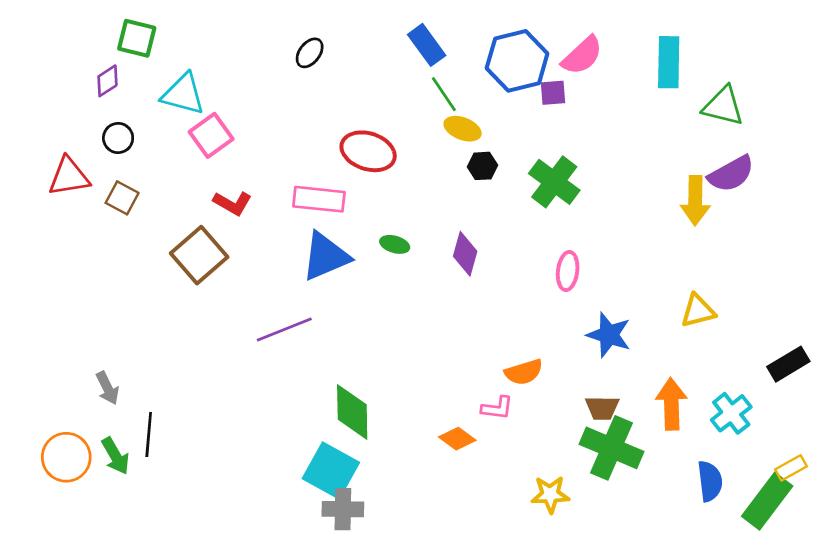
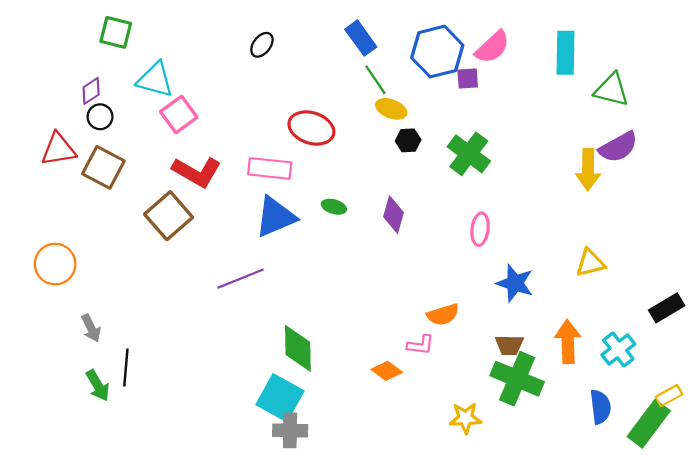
purple diamond: (107, 81) -> (91, 91), moved
brown square: (122, 198) -> (103, 167), size x1.5
red L-shape: (232, 203) -> (197, 172), size x1.5
orange circle: (66, 457) -> (55, 264), moved

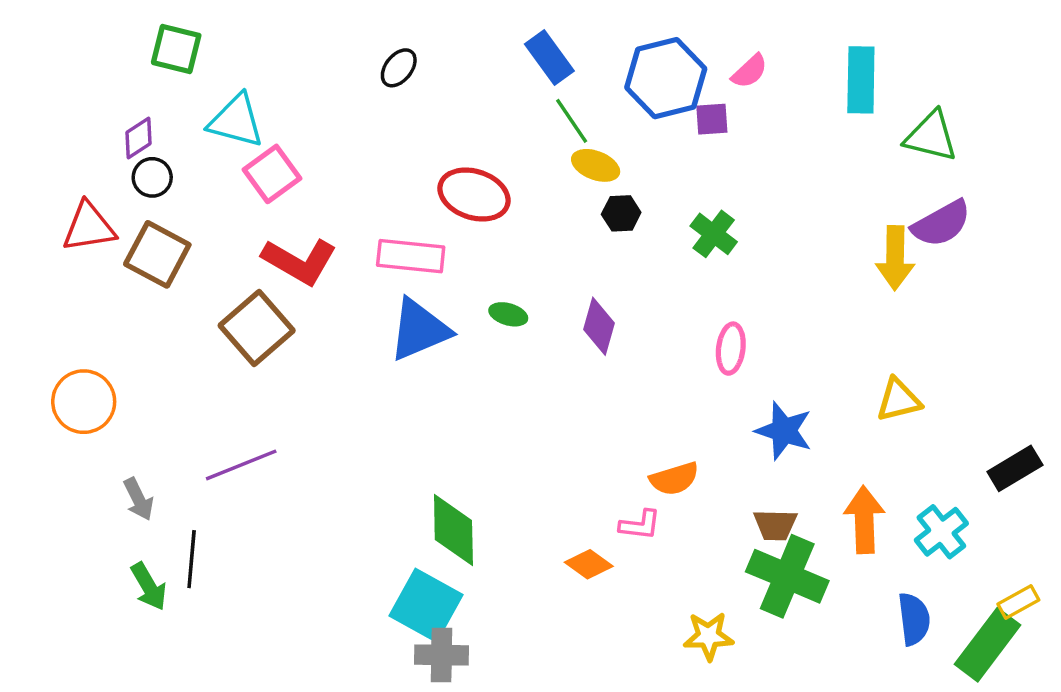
pink semicircle: (492, 47) -> (750, 71), size x0.7
green cross: (469, 154) -> (714, 234), size x0.7
purple line: (241, 279) -> (241, 465), moved

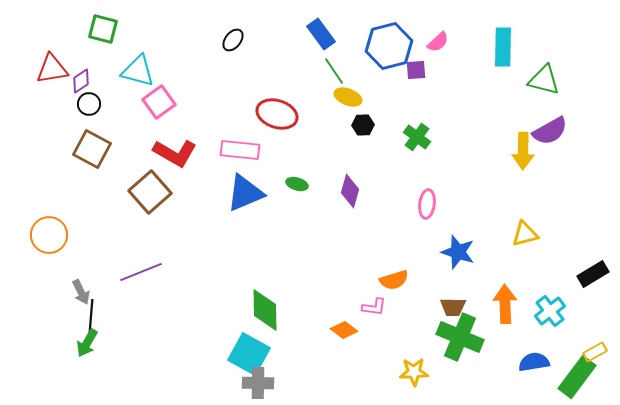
red triangle: (89, 227) -> (52, 69), moved
black line: (192, 559) -> (91, 316), moved
green arrow: (149, 587) -> (87, 343), turned 60
blue semicircle: (914, 619) -> (534, 362), turned -92

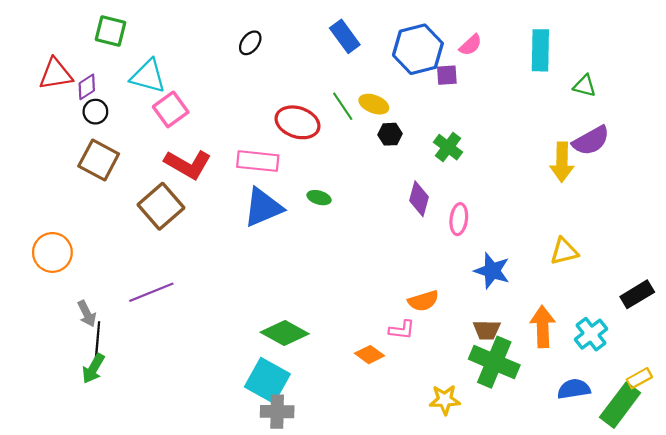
green line: (334, 71) -> (343, 106), moved
green triangle: (544, 80) -> (585, 86), size x0.7
purple diamond: (350, 191) -> (419, 199), moved
green diamond: (265, 310) -> (285, 333), turned -60

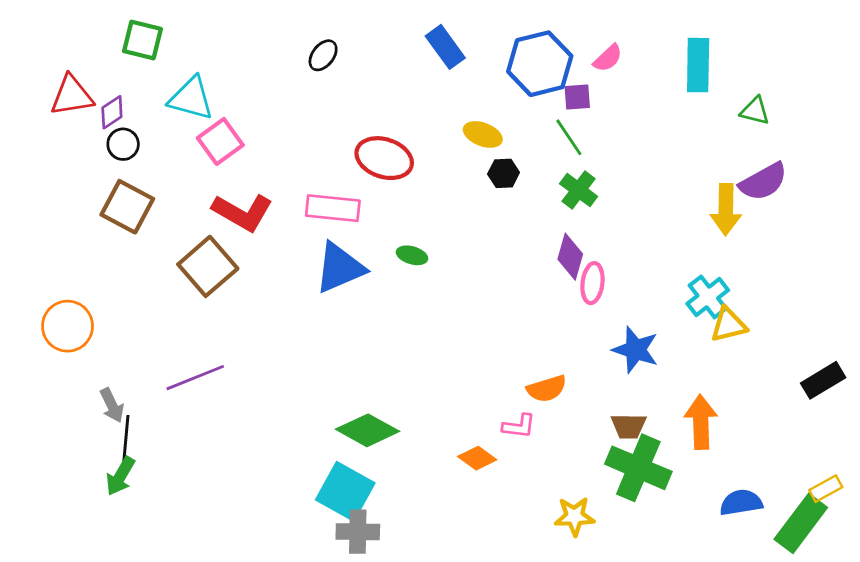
green line: (343, 106) -> (569, 137), moved
purple diamond: (419, 199) -> (570, 257), moved
cyan cross: (591, 334) -> (708, 297), moved

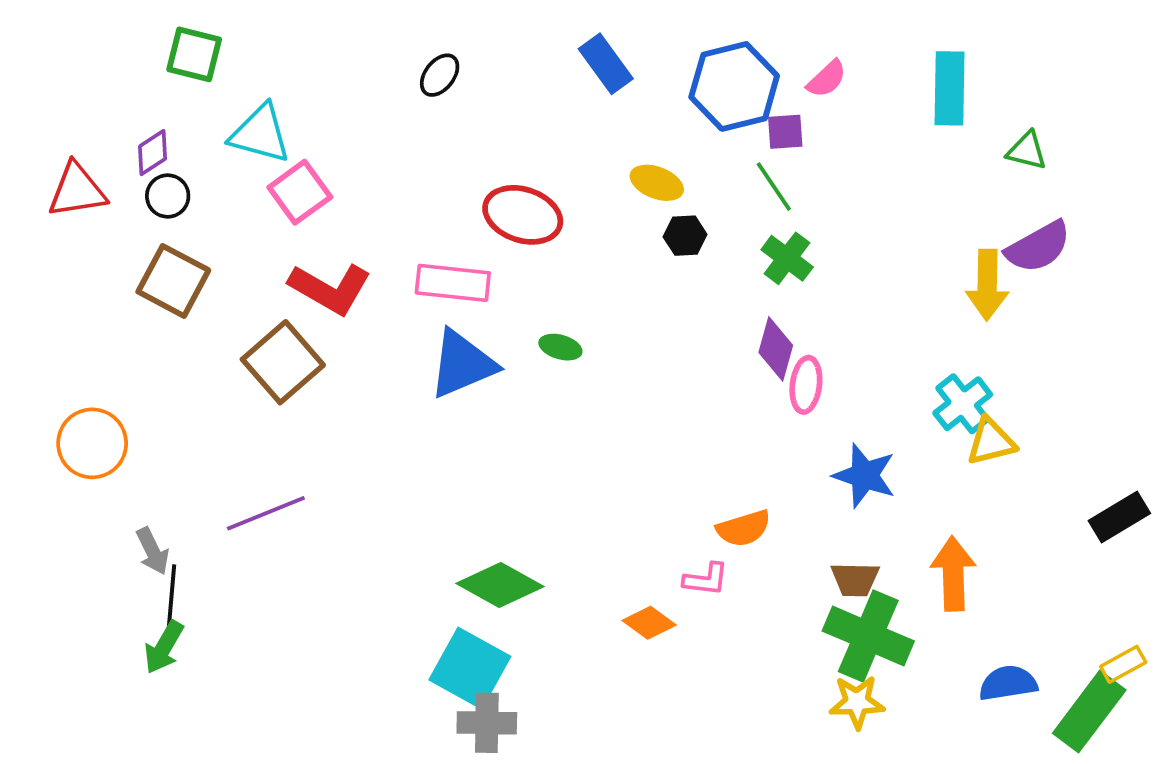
red triangle: (72, 96) -> (77, 190), moved
yellow star: (574, 516) -> (857, 702), moved

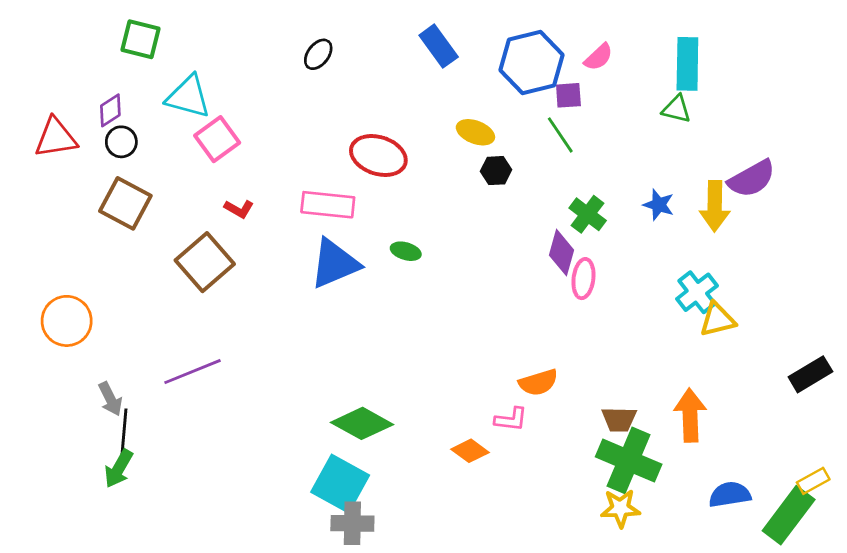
green triangle: (1027, 151) -> (676, 109), moved
green cross: (787, 258) -> (588, 214), moved
red L-shape: (330, 289) -> (239, 209), size x0.5
blue star: (864, 475) -> (659, 205), moved, size x0.7

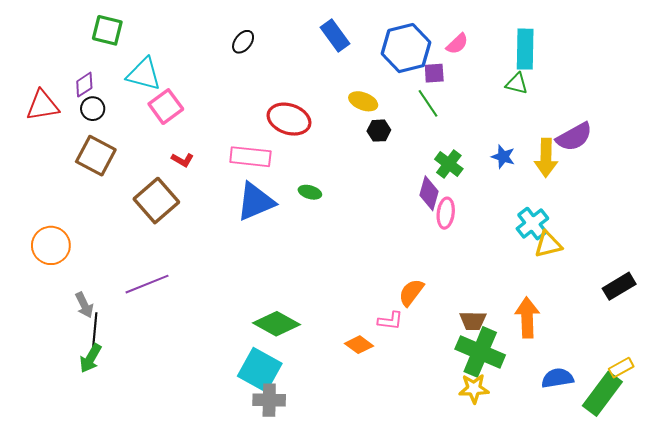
orange semicircle: (538, 382) -> (411, 292), turned 144

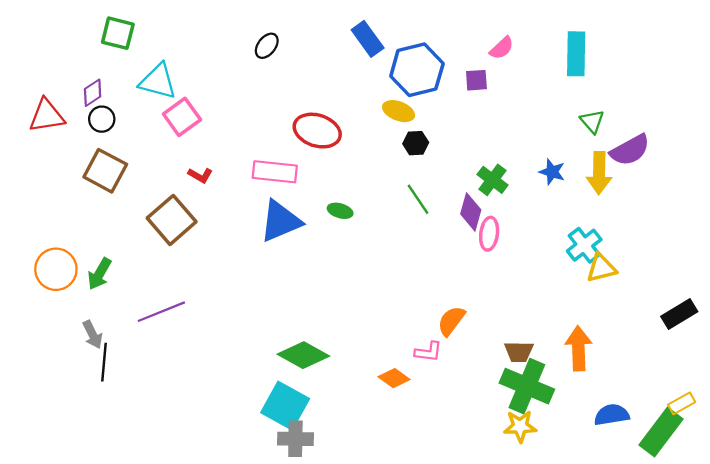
blue hexagon: (406, 48) -> (417, 70), moved
green triangle: (517, 84) -> (592, 121), moved, turned 35
green line: (428, 103) -> (418, 199), moved
green arrow: (91, 358) -> (99, 274), moved

